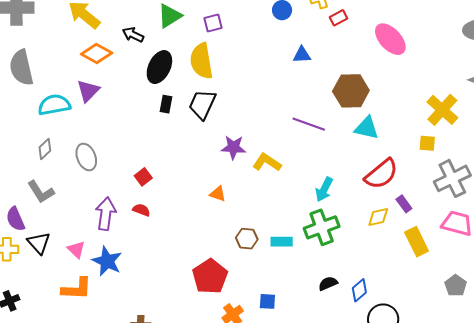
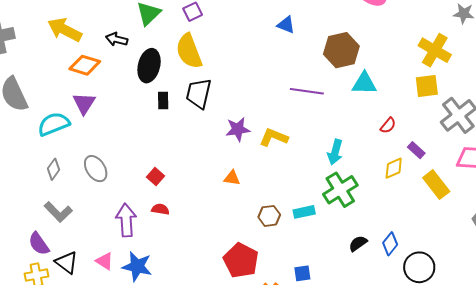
blue triangle: (302, 55) -> (286, 25), turned 36
yellow square: (427, 143) -> (427, 86), size x1.4
red semicircle: (381, 174) -> (388, 125), size x0.5

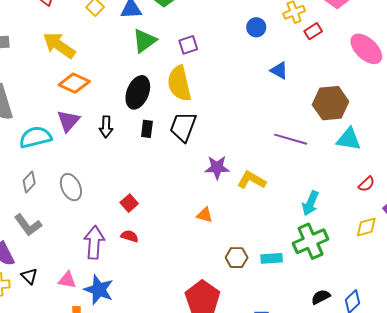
black arrow: (117, 39) -> (106, 127), moved, turned -110
pink triangle: (105, 261) -> (67, 280), turned -30
black triangle: (67, 262) -> (29, 276), size x0.7

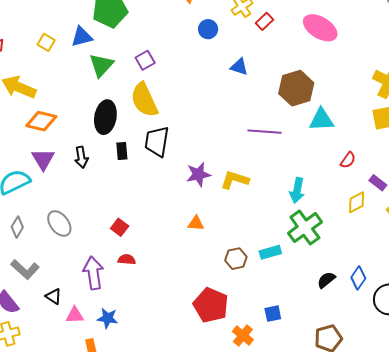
black triangle: (29, 276) -> (54, 296), moved
blue star: (99, 290) -> (108, 318), size x0.7

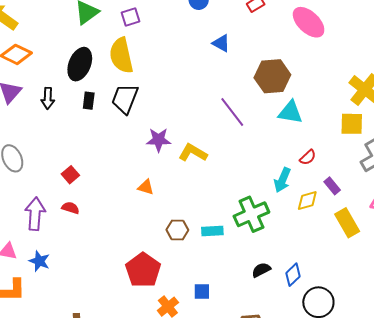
purple line: (265, 132) -> (232, 112), turned 36
cyan arrow: (297, 190) -> (282, 180), moved

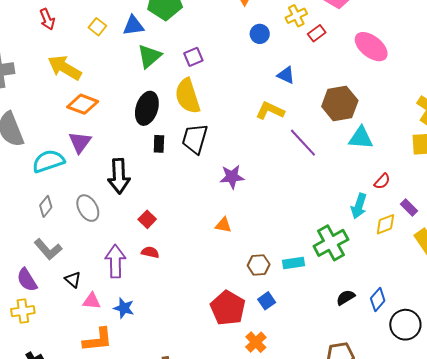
black arrow: (48, 98) -> (119, 176), moved, size x1.6
yellow L-shape: (193, 153) -> (270, 111), moved
blue square: (202, 292) -> (267, 301), moved, turned -30

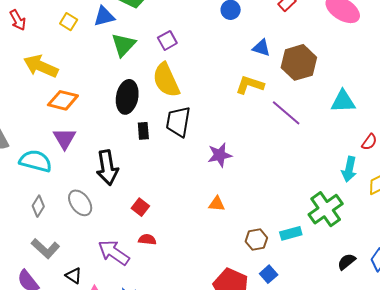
brown hexagon: (340, 104) -> (299, 62), moved
cyan semicircle: (48, 161) -> (36, 161), turned 40
purple arrow: (115, 261) -> (114, 253), turned -48

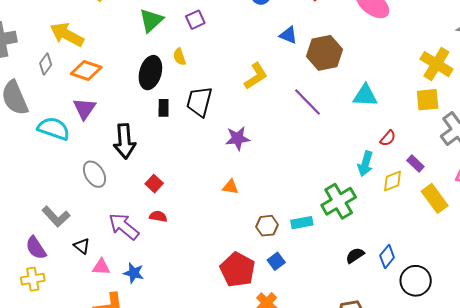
yellow semicircle: (166, 80) -> (179, 57), moved, size x0.5
yellow L-shape: (250, 85) -> (256, 76), moved, turned 124
gray diamond: (38, 206) -> (46, 64), moved

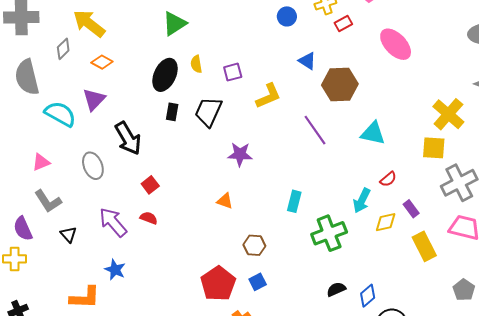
purple square: (195, 20) -> (233, 72), moved
orange diamond: (86, 70) -> (102, 62), size x0.7
black arrow: (125, 141) -> (128, 138), turned -36
cyan rectangle: (302, 223) -> (294, 201), moved, turned -75
pink triangle: (101, 267) -> (41, 162), moved, turned -36

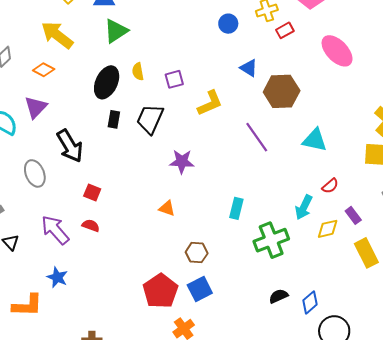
yellow arrow: (89, 23) -> (57, 35), moved
red square: (150, 185) -> (92, 192), turned -30
blue square: (258, 282) -> (200, 289), size x1.4

